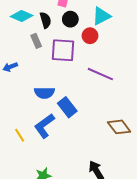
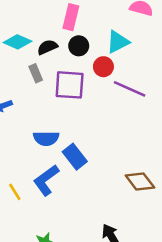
black semicircle: (45, 20) -> (47, 47), turned -98
purple line: (100, 74) -> (130, 89), moved

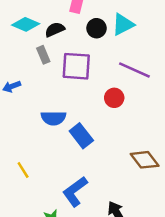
black circle: (79, 46) -> (96, 28), moved
red circle: (103, 67) -> (114, 98), moved
blue L-shape: (46, 180) -> (75, 191), moved

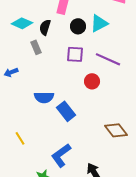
black semicircle: (55, 29) -> (45, 27), turned -49
purple square: (76, 66) -> (75, 54), moved, size x0.7

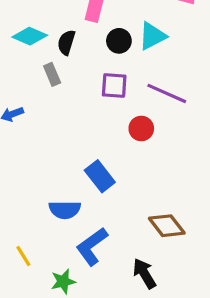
blue semicircle: (44, 97) -> (65, 210), moved
brown diamond: (116, 130) -> (167, 226), moved
yellow line: (20, 138) -> (23, 256), moved

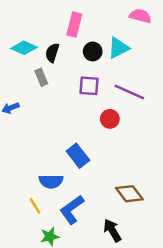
yellow line: (23, 256) -> (35, 206), moved

